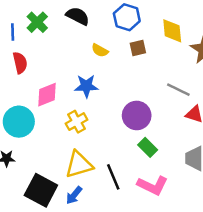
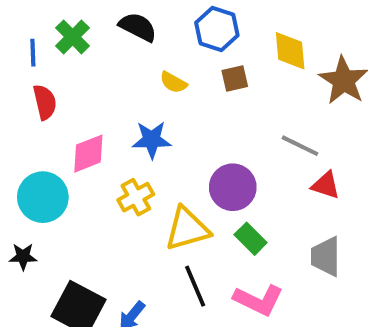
yellow triangle: (79, 165) -> (187, 229), moved

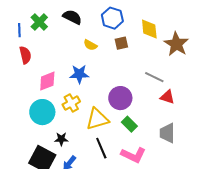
cyan circle: (43, 197) -> (42, 112), moved
black star: (23, 256) -> (61, 139), moved

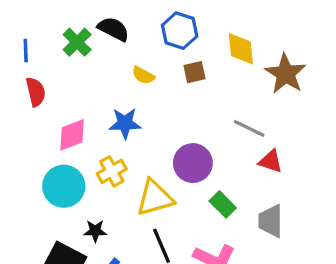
green cross: (39, 22) -> (77, 42), moved
green rectangle: (129, 124) -> (223, 204), moved

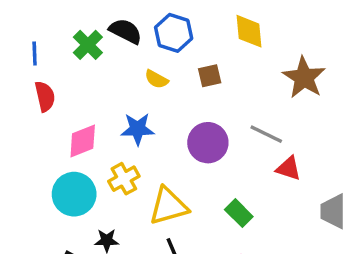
blue hexagon: (180, 31) -> (174, 33), moved
yellow diamond: (241, 49) -> (249, 31), moved
purple circle: (193, 163) -> (208, 143), moved
gray trapezoid: (271, 221) -> (333, 211), moved

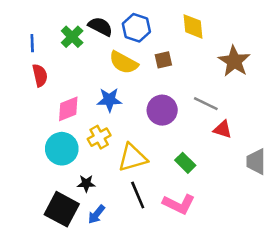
yellow semicircle: (156, 79) -> (124, 62), size x1.6

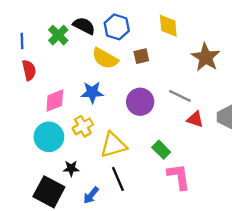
gray trapezoid: (256, 162) -> (226, 117), moved
pink L-shape: (179, 204) -> (179, 177), moved, turned -124
blue arrow: (96, 214) -> (91, 195), moved

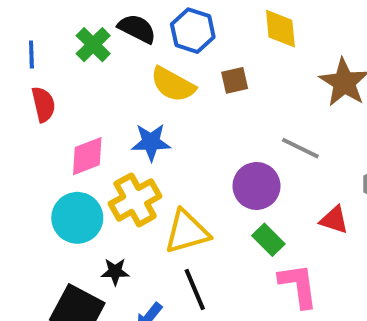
purple circle: (140, 102) -> (257, 186), moved
red triangle: (195, 119) -> (334, 220), moved
yellow cross: (83, 126) -> (135, 200), size x1.4

